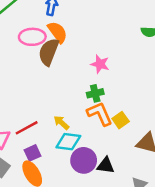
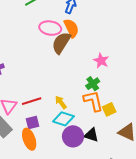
green cross: (95, 93) -> (93, 84), turned -32
black triangle: (106, 165) -> (91, 135), moved

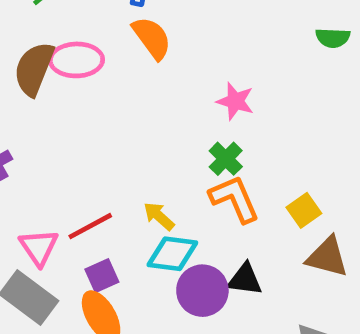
pink ellipse: (50, 28) -> (76, 60), moved
brown semicircle: (61, 43) -> (34, 69), moved
yellow square: (109, 109) -> (304, 210), moved

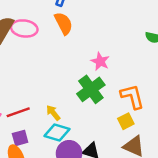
green cross: (226, 159) -> (91, 89), size x1.6
orange L-shape: (234, 199) -> (132, 97), moved

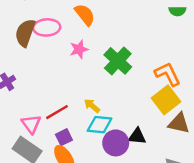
pink star: (100, 61) -> (79, 49), moved, turned -30
green cross: (91, 89) -> (118, 61), moved
yellow square: (126, 121) -> (166, 100), size x1.6

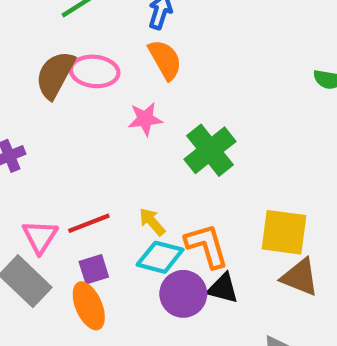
orange L-shape: (168, 74) -> (207, 246), moved
yellow square: (166, 100) -> (284, 232), turned 36

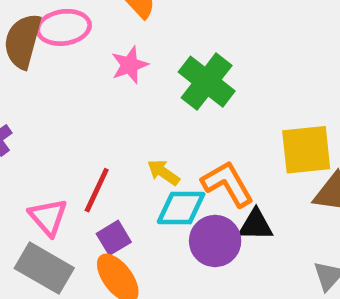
red line: (89, 223) -> (97, 190), turned -30

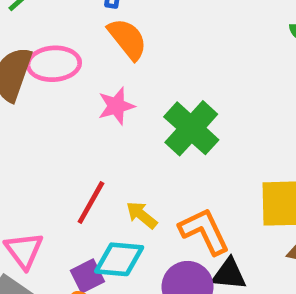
red line: (97, 190) -> (91, 203), moved
cyan diamond: (181, 208) -> (119, 259), moved

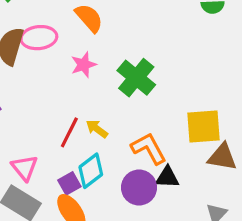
yellow arrow: (142, 215) -> (97, 129), moved
cyan diamond: (119, 259) -> (91, 171), turned -40

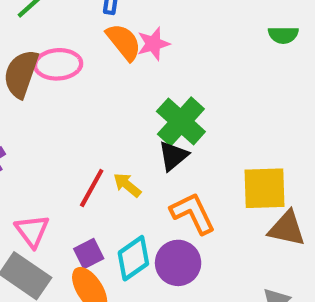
pink star: (84, 65) -> (153, 44), moved
cyan diamond: (91, 171) -> (133, 258), moved
black triangle: (167, 177) -> (173, 156), moved, turned -45

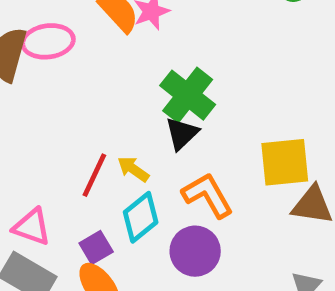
pink triangle: (32, 231) -> (32, 227), turned -30
cyan diamond: (133, 258) -> (141, 217), moved

